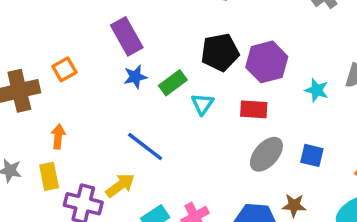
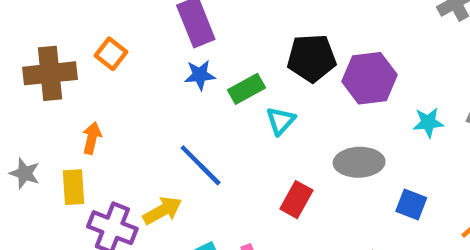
orange square: (64, 69) -> (111, 54), turned -30
cyan star: (317, 90) -> (428, 122), turned -30
red rectangle: (254, 109) -> (296, 200), moved, turned -72
gray ellipse: (266, 154) -> (359, 162), moved, turned 39

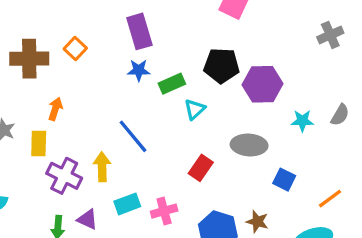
yellow arrow: (162, 211) -> (102, 167), turned -68

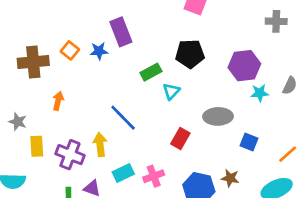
gray cross: (330, 35) -> (276, 21), turned 30
blue star: (139, 70) -> (99, 51), moved
purple hexagon: (262, 84) -> (244, 66), moved
yellow rectangle: (39, 143) -> (37, 146), moved

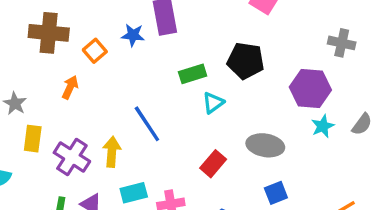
gray cross: (276, 21) -> (342, 43), moved
orange square: (70, 50) -> (95, 51), moved
cyan star: (260, 93) -> (323, 126), turned -30
blue square: (249, 142) -> (276, 193), moved, turned 36

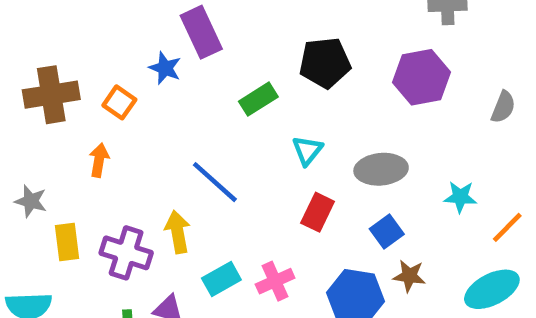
blue star: (133, 35) -> (165, 68), turned 30
cyan triangle: (213, 103) -> (307, 150), moved
cyan star: (323, 126) -> (460, 197), moved, turned -30
blue square: (276, 193) -> (387, 231), moved

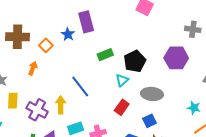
black pentagon: (325, 63) -> (135, 61), moved, turned -30
cyan star: (460, 197) -> (194, 108), moved

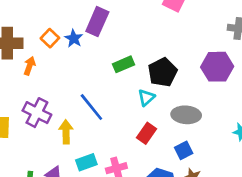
purple rectangle: (86, 22) -> (97, 22), turned 40
orange square: (46, 45) -> (50, 38), moved
orange arrow: (33, 68) -> (30, 66), moved
purple cross: (37, 110) -> (37, 113), moved

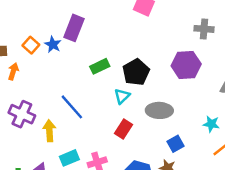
blue square: (184, 150) -> (175, 144), moved

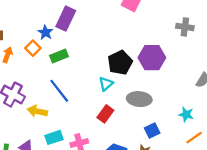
orange square: (31, 45) -> (33, 48), moved
purple hexagon: (186, 65) -> (152, 58), moved
green rectangle: (100, 66) -> (59, 56), moved
yellow arrow: (49, 131) -> (37, 111), turned -78

